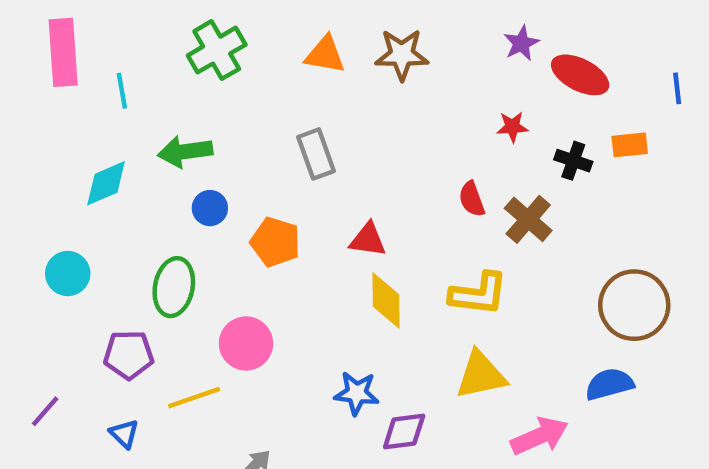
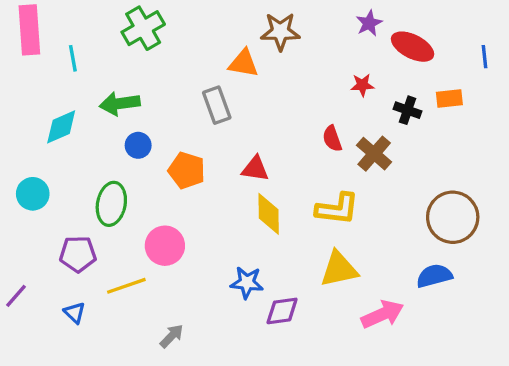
orange triangle: (325, 55) -> (244, 63), moved

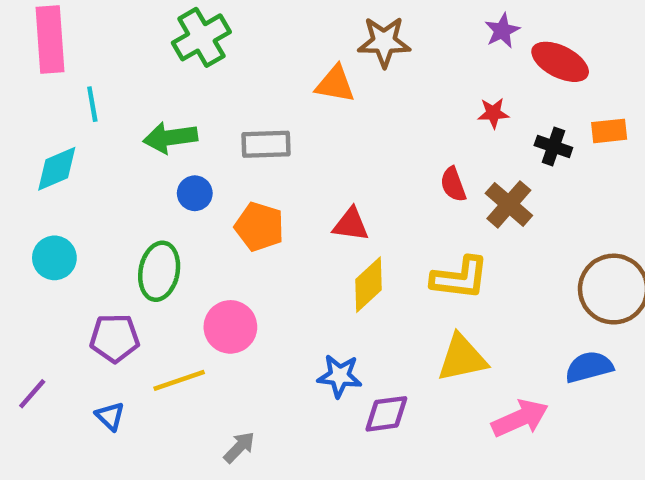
cyan line: (73, 58) -> (92, 104), moved
gray rectangle: (217, 105) -> (266, 144), moved, turned -72
cyan diamond: (61, 127) -> (57, 169), moved
yellow diamond: (269, 214) -> (369, 285), turned 48

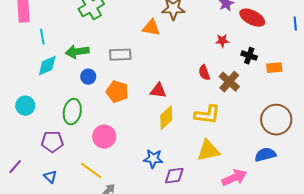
orange rectangle: (609, 131) -> (274, 68), moved
cyan diamond: (57, 169) -> (47, 66), moved
yellow line: (179, 380) -> (91, 171), moved, turned 55

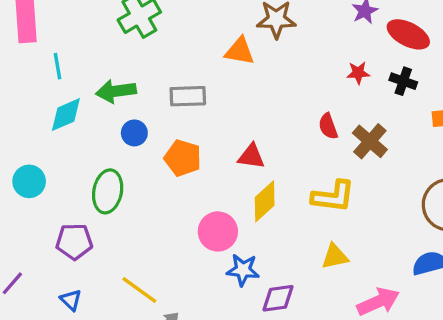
black cross: (249, 56) -> (403, 81), moved
pink circle: (104, 137) -> (218, 231), moved
yellow triangle: (208, 151) -> (335, 257), size x0.7

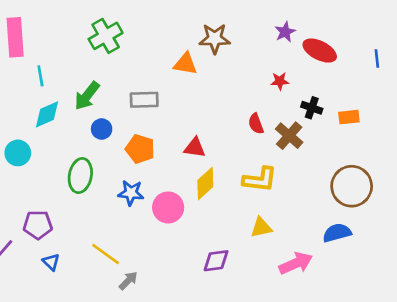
black cross: (403, 81) -> (312, 108), moved
green arrow: (116, 91) -> (87, 96), turned -44
cyan circle: (29, 181) -> (18, 153), moved
purple pentagon: (74, 242) -> (38, 225), moved
blue star: (243, 270) -> (131, 193), moved

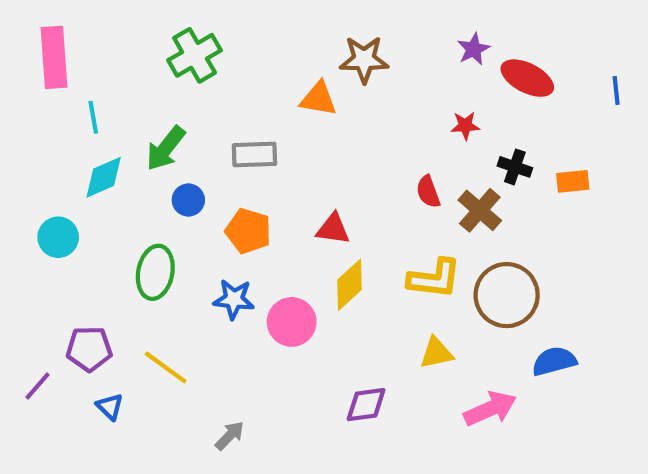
brown circle: (352, 186) -> (507, 295), moved
yellow line: (106, 254) -> (166, 367), moved

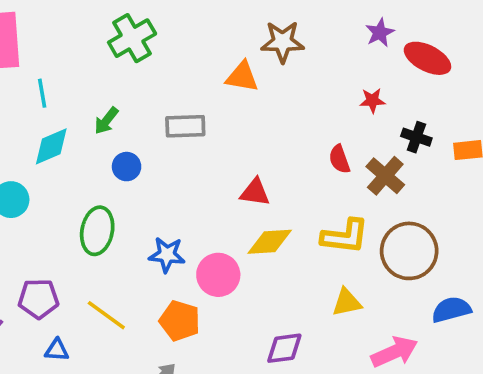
green arrow: (166, 148) -> (106, 121), size x0.7
orange pentagon: (248, 231) -> (180, 321), moved
yellow diamond: (350, 285) -> (270, 242), turned 39
blue triangle: (110, 407) -> (57, 350), turned -40

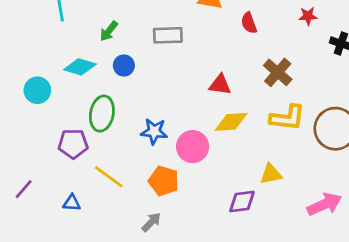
cyan diamond: (51, 146) -> (80, 67), moved, turned 40
red semicircle: (339, 159) -> (249, 23), moved
brown cross: (385, 176) -> (278, 72), moved
purple pentagon: (38, 299) -> (73, 144), moved
yellow triangle: (347, 302) -> (271, 174), moved

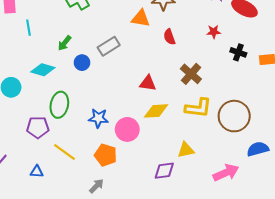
gray rectangle: (168, 35) -> (109, 46), turned -30
blue circle: (124, 66) -> (82, 63), moved

